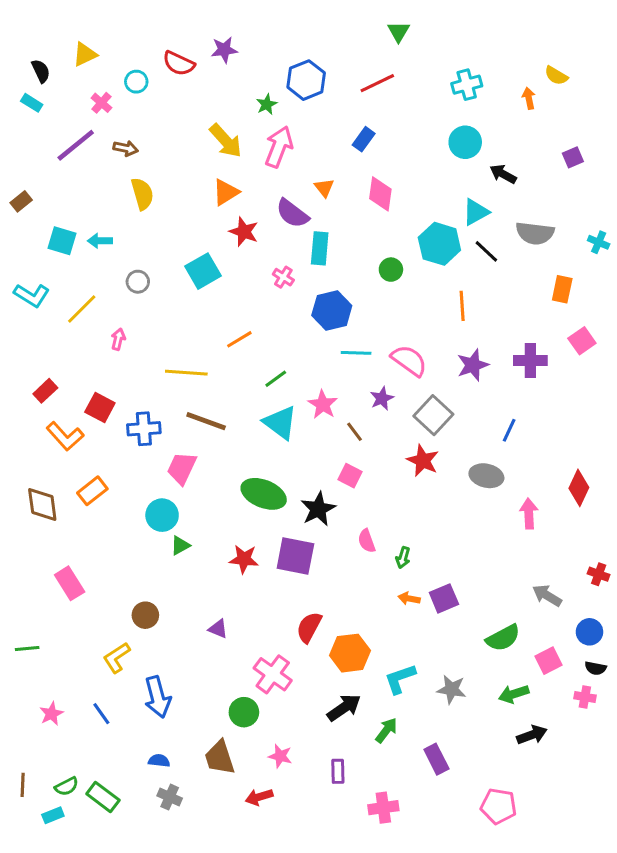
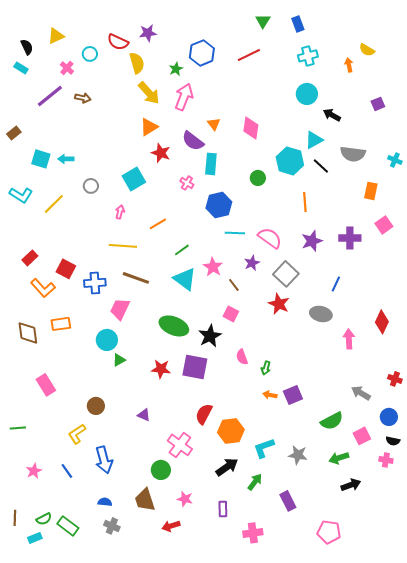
blue rectangle: (364, 139) -> (298, 24), moved, turned -56
yellow semicircle: (142, 194) -> (137, 63), moved
pink arrow: (118, 339) -> (120, 212), moved
orange rectangle: (92, 491) -> (61, 324), turned 30

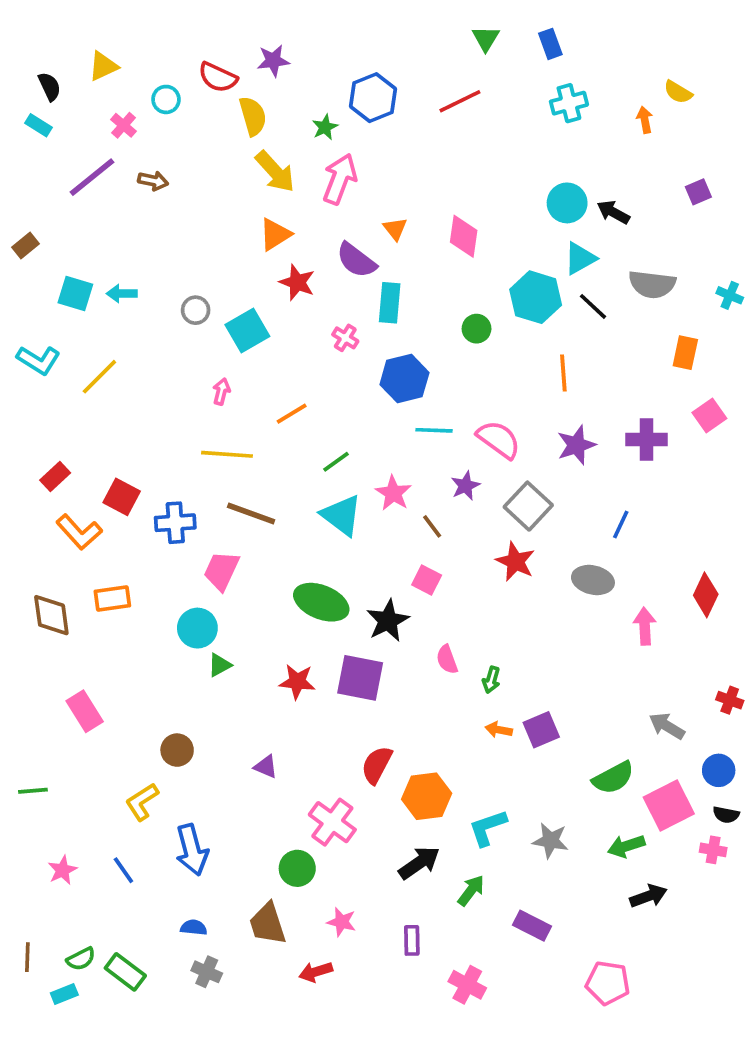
cyan circle: (307, 94) -> (567, 203), moved
gray circle: (91, 186) -> (196, 310), moved
pink square: (362, 436) -> (669, 805), size x1.5
purple rectangle: (288, 501) -> (532, 926), turned -36
pink cross: (253, 533) -> (467, 985), turned 36

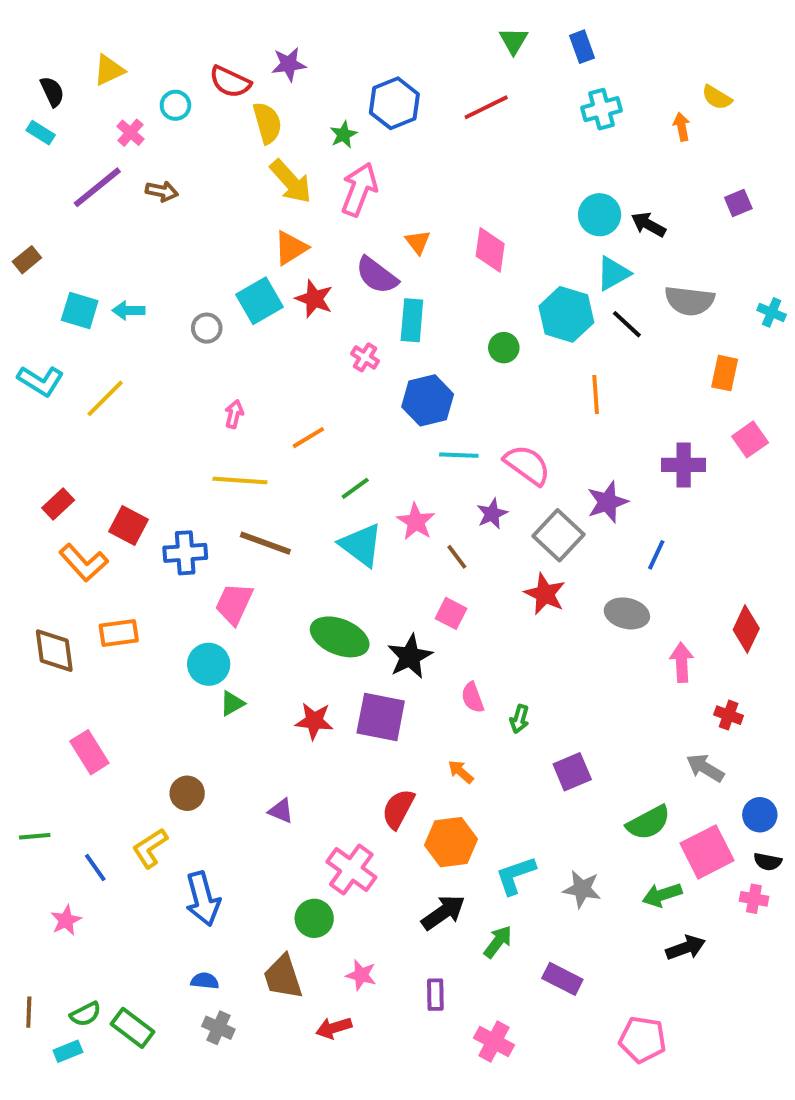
cyan square: (247, 330) -> (259, 301), moved
purple star: (576, 445) -> (607, 502), moved
red cross: (730, 700) -> (729, 715), moved
orange arrow: (499, 730) -> (461, 772), moved, turned 30
blue line: (123, 870) -> (95, 868), moved

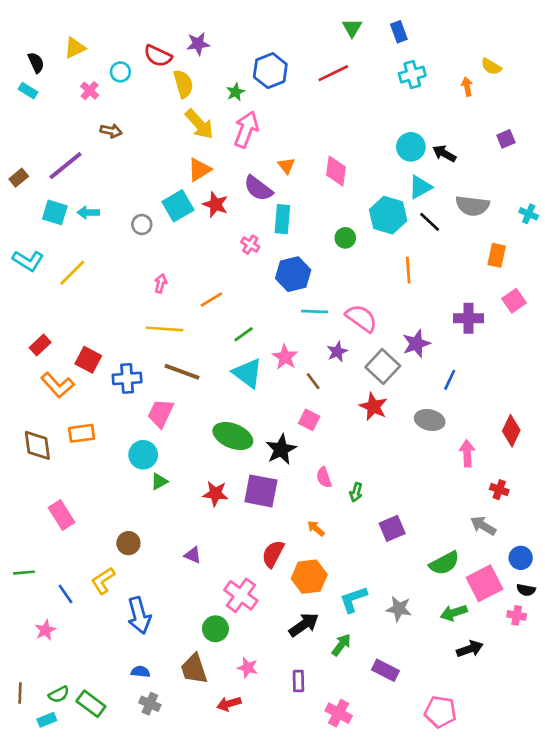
purple line: (97, 187) -> (66, 166), moved

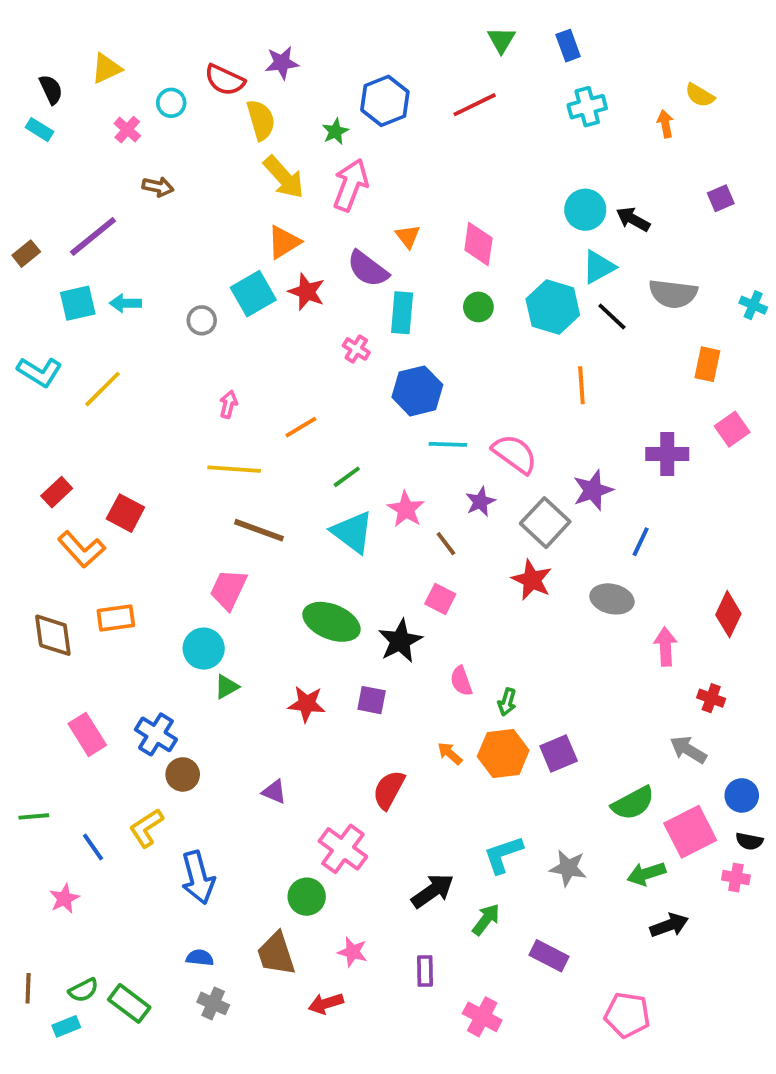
cyan square: (55, 212) -> (78, 303), turned -30
green circle: (345, 238) -> (478, 307), moved
blue cross: (127, 378) -> (156, 734), moved, turned 36
purple square: (261, 491) -> (372, 700), size x0.6
orange hexagon: (309, 577) -> (503, 753), moved

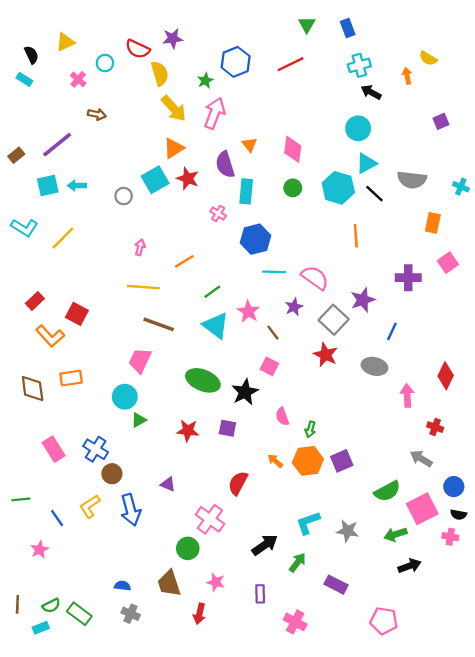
black arrow: (633, 219) -> (371, 92), moved
purple semicircle: (368, 269) -> (225, 165), turned 36
blue arrow: (198, 878) -> (131, 510), moved
red arrow: (326, 1003) -> (199, 614), turned -60

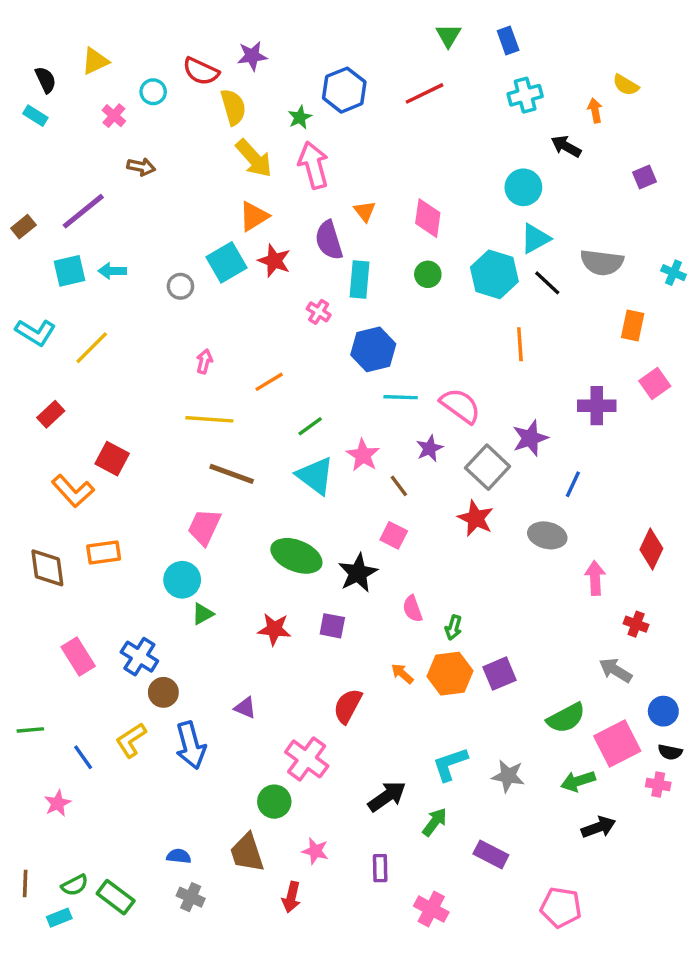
black arrow: (371, 92) -> (566, 146), moved
pink arrow: (215, 113) -> (314, 165), turned -36
red rectangle: (35, 301) -> (51, 414), moved

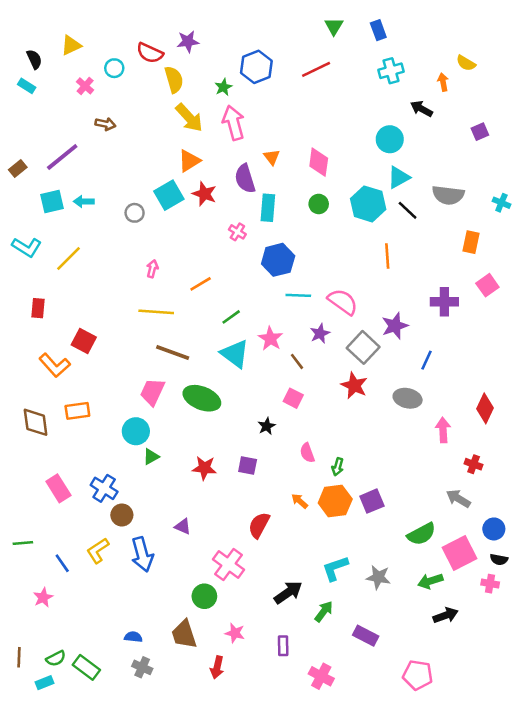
red rectangle: (51, 414) -> (38, 308), turned -42
green ellipse: (296, 556) -> (202, 398), moved
black star: (358, 573) -> (267, 426), size x0.6

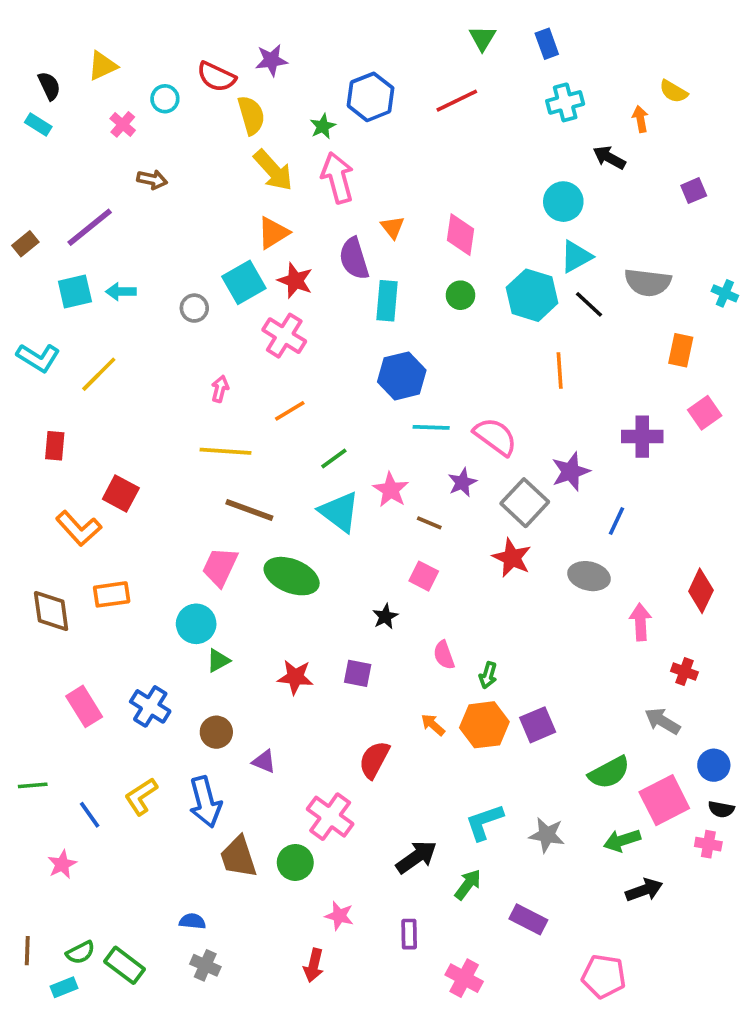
pink cross: (237, 232) -> (284, 336), moved, size x1.6
brown line: (297, 361) -> (429, 523), turned -30
brown circle: (122, 515) -> (216, 732), moved
brown trapezoid: (184, 634) -> (238, 857), moved

